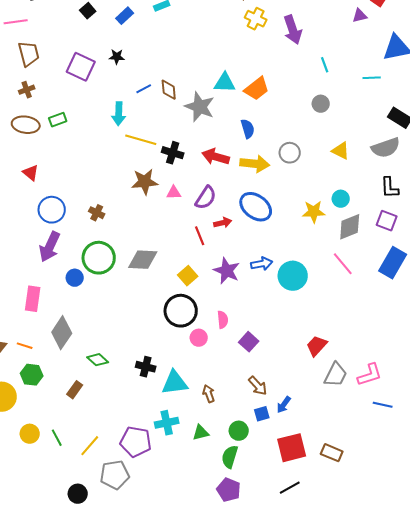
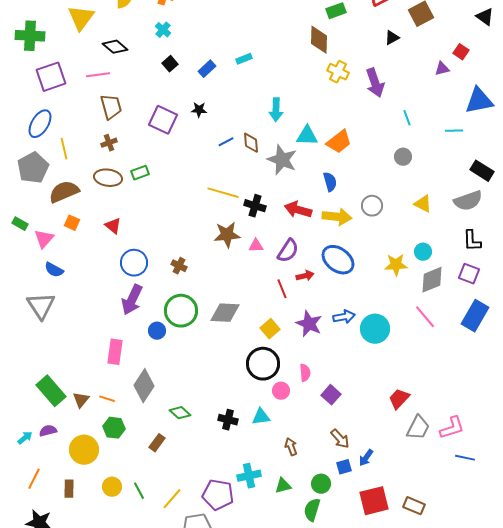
cyan arrow: (119, 114) -> (276, 110), moved
cyan triangle: (175, 383) -> (261, 417), moved, size x0.7

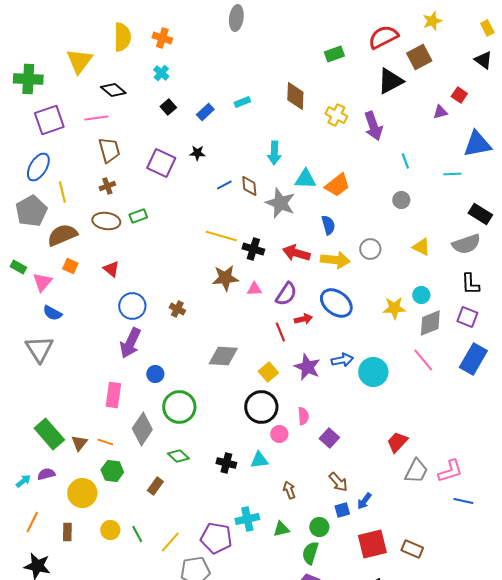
black triangle: (392, 38) -> (390, 81), size x1.8
brown diamond: (319, 40) -> (295, 96), moved
green circle: (181, 311) -> (179, 407), moved

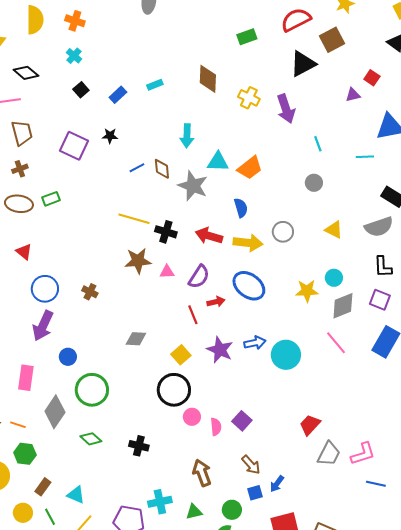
gray diamond: (223, 356) -> (136, 339), size x0.7
pink semicircle: (303, 416) -> (216, 427), moved
cyan triangle: (259, 460) -> (76, 495), moved, turned 30
brown rectangle: (155, 486) -> (43, 487), moved
brown arrow: (289, 490) -> (202, 473), size x1.5

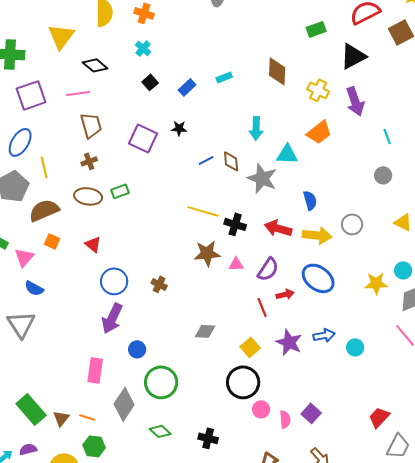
black triangle: (303, 64) -> (353, 56), moved
orange trapezoid: (250, 168) -> (319, 132), moved
cyan circle: (286, 355) -> (355, 347), size x0.6

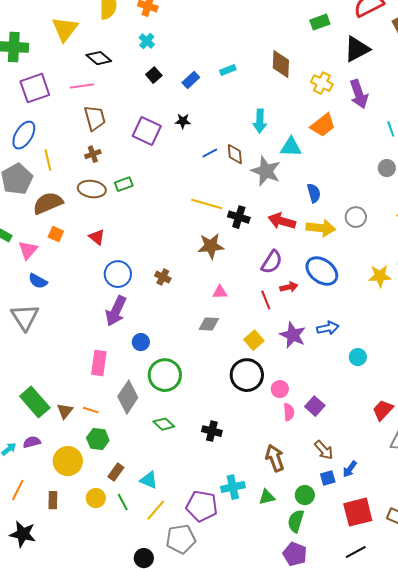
pink triangle: (236, 264) -> (220, 292), moved
cyan circle: (355, 347) -> (358, 357), moved
pink circle: (261, 409) -> (280, 389), moved

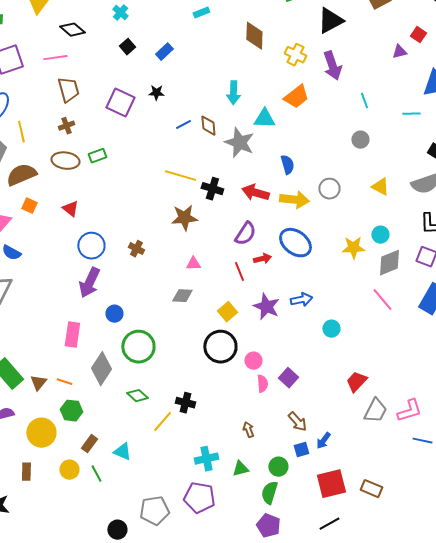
cyan rectangle: (228, 70) -> (201, 13), moved
brown arrow: (275, 458) -> (248, 430), size x0.6
purple pentagon: (202, 506) -> (199, 498), moved
yellow line: (156, 510) -> (162, 422), moved

